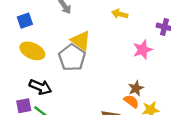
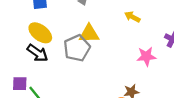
yellow triangle: (81, 41) -> (89, 34), turned -50
black arrow: (40, 87) -> (38, 53), moved

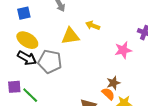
yellow arrow: (132, 17) -> (93, 25), moved
gray pentagon: (77, 48) -> (50, 62), moved, turned -30

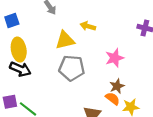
yellow ellipse: (27, 40) -> (19, 50), turned 55
pink star: (123, 50) -> (115, 58), moved
gray pentagon: (50, 62) -> (72, 68), moved

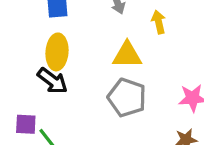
yellow arrow: (88, 26) -> (159, 22), moved, turned 48

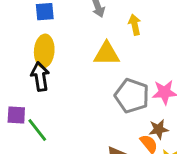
black arrow: (52, 81) -> (40, 77), turned -136
gray pentagon: (127, 98) -> (132, 96), moved

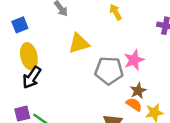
yellow arrow: (135, 25) -> (115, 12), moved
black arrow: (40, 77) -> (32, 77), turned -120

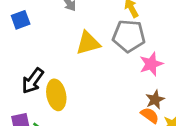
yellow ellipse: (29, 56) -> (56, 95), moved
gray pentagon: (109, 71) -> (129, 36), moved

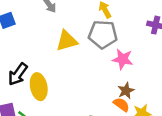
pink star: (151, 64) -> (123, 59), turned 30

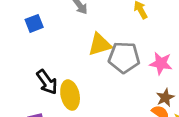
gray pentagon: (103, 34) -> (124, 57), moved
black arrow: (18, 74) -> (47, 82), turned -70

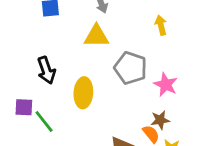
yellow triangle: (100, 44) -> (96, 36), moved
yellow ellipse: (70, 95) -> (83, 93), moved

